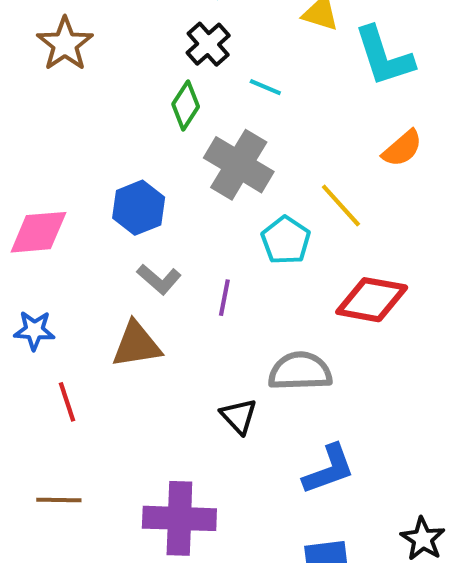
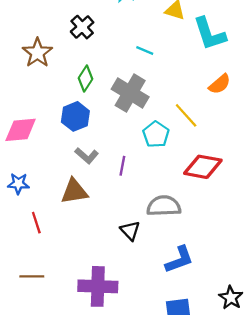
brown star: (65, 44) -> (37, 53), moved
black cross: (208, 44) -> (82, 27), moved
green diamond: (186, 105) -> (85, 78), moved

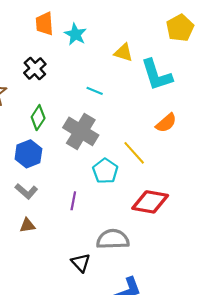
gray L-shape: (87, 156) -> (26, 191), moved
brown triangle: (74, 191) -> (27, 225), size x0.6

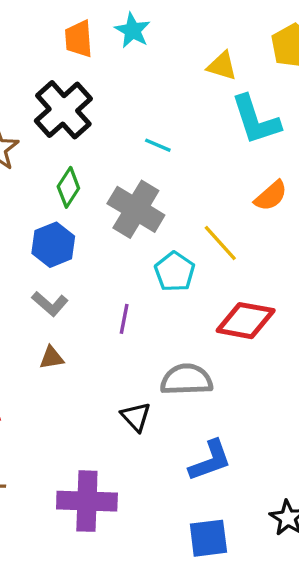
cyan star: (75, 34) -> (133, 30), moved
yellow triangle: (123, 52) -> (222, 66), moved
black cross: (35, 68) -> (63, 110), size x1.6

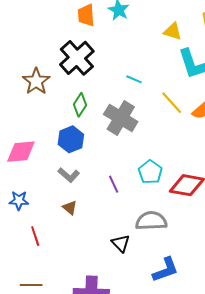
yellow line: (220, 243) -> (172, 103), moved
cyan pentagon: (175, 272) -> (150, 172), moved
purple line: (124, 319) -> (114, 184), turned -36
brown triangle: (52, 358) -> (70, 208), turned 49

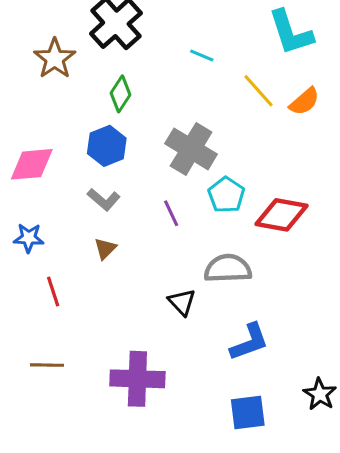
gray cross: (121, 118) -> (191, 149), moved
brown triangle: (70, 208) -> (105, 249), turned 35

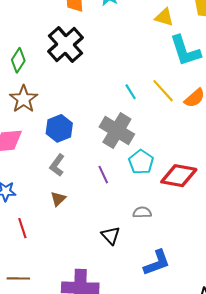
cyan line: (202, 55) -> (131, 92), moved, turned 35
brown star: (55, 59) -> (24, 99), moved
green diamond: (121, 94) -> (18, 60), moved
gray L-shape: (104, 200) -> (57, 165), turned 85
gray semicircle: (228, 268) -> (142, 212), size x0.6

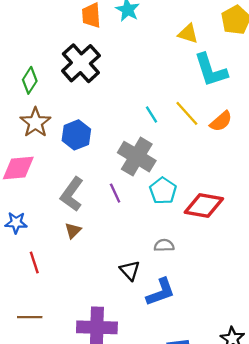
blue hexagon: (59, 128) -> (76, 135), moved
gray L-shape: (57, 165) -> (72, 194), size x1.4
purple line: (103, 175) -> (115, 193), moved
blue L-shape: (157, 263) -> (161, 292), moved

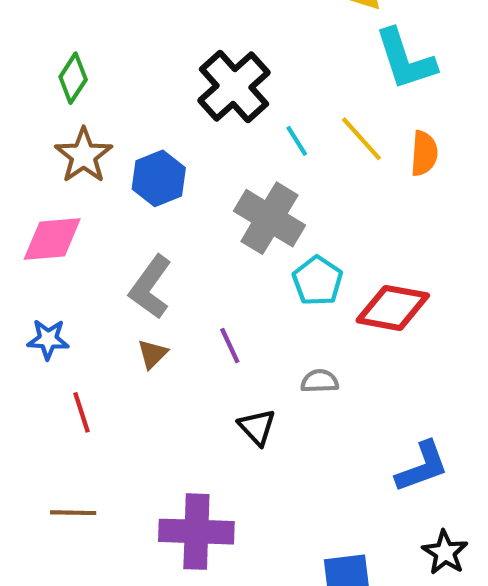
black cross: (81, 63) -> (234, 87), moved
orange semicircle: (221, 121) -> (424, 153), turned -45
purple line: (115, 193) -> (230, 346), moved
blue L-shape: (161, 292) -> (422, 467), moved

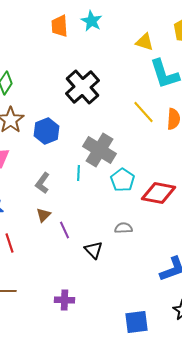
cyan line: (297, 141) -> (79, 173), moved, turned 35
gray L-shape: (150, 287) -> (43, 183), size x0.7
purple line: (230, 346) -> (65, 230), moved
purple cross: (196, 532) -> (65, 300), size x0.6

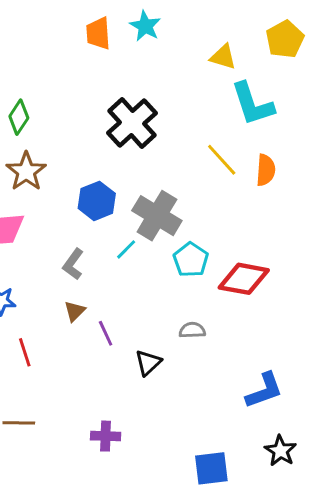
blue hexagon: (47, 131) -> (97, 201), moved
cyan line: (79, 173) -> (126, 249), turned 42
black triangle: (94, 250) -> (148, 363), turned 30

